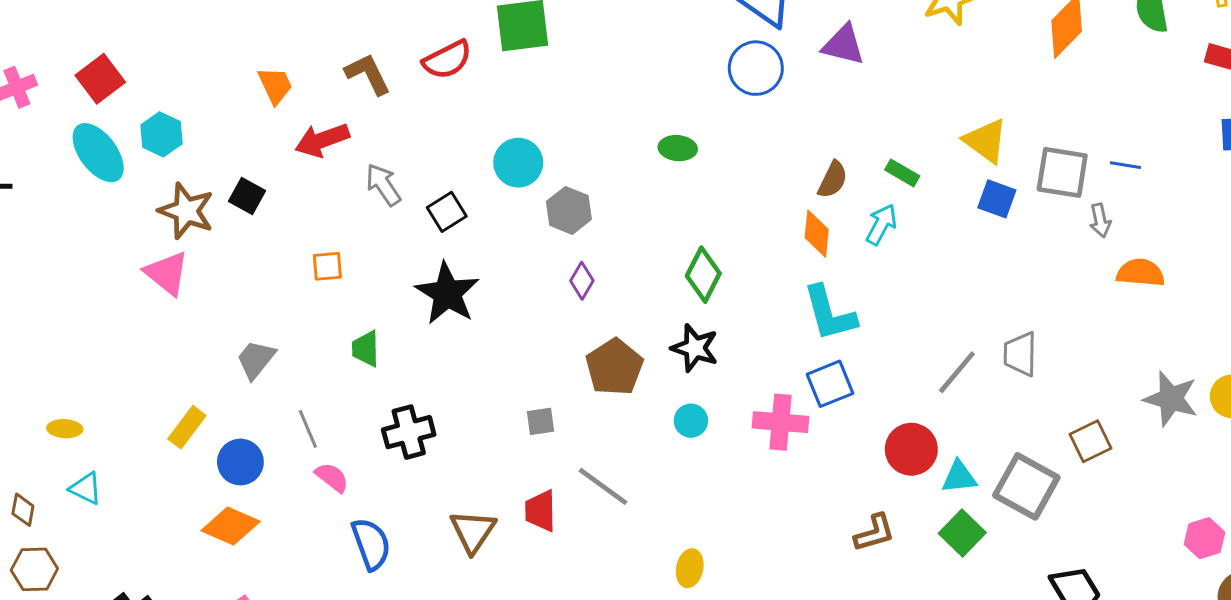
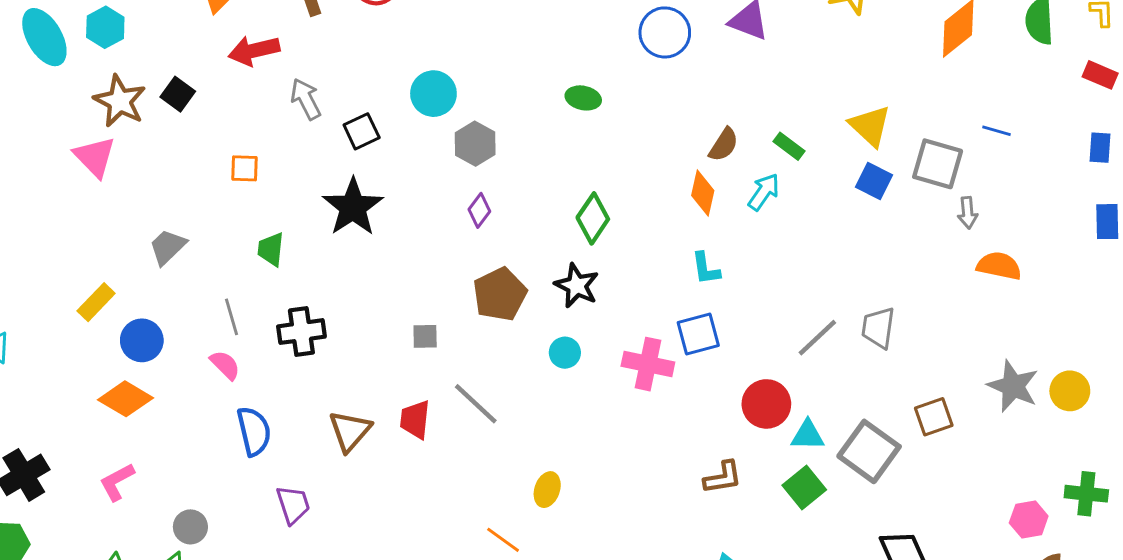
blue line: (1125, 165) -> (997, 131), moved
cyan L-shape: (830, 313) -> (706, 269), size x0.6
gray line: (308, 429) -> (231, 317), moved

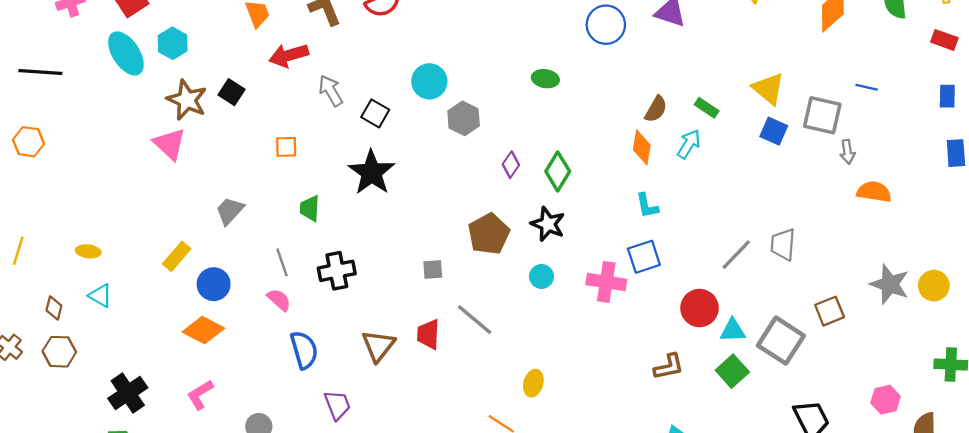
black square: (362, 131) -> (375, 113), turned -32
purple diamond: (479, 210) -> (511, 165), moved
pink hexagon: (1029, 520) -> (886, 400), moved

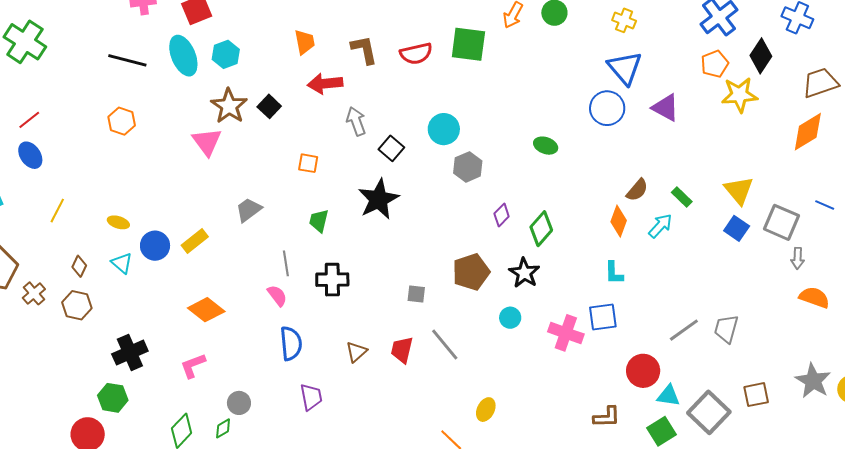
black line: (40, 72) -> (127, 60), moved
orange hexagon: (28, 142) -> (122, 121), moved
blue circle: (214, 284) -> (155, 246), moved
brown triangle: (378, 346) -> (356, 352), size x0.7

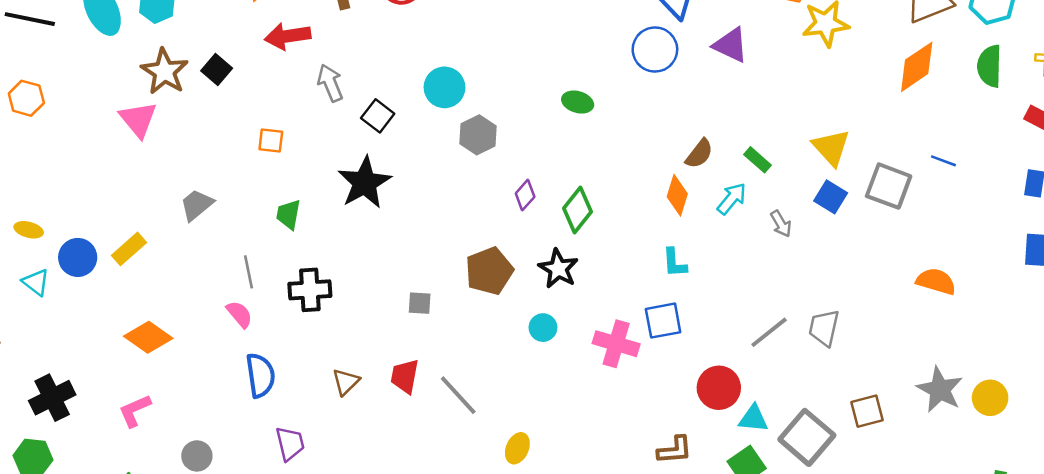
gray arrow: (798, 258) -> (781, 224), moved, turned -30
gray line: (445, 345) -> (458, 395), moved

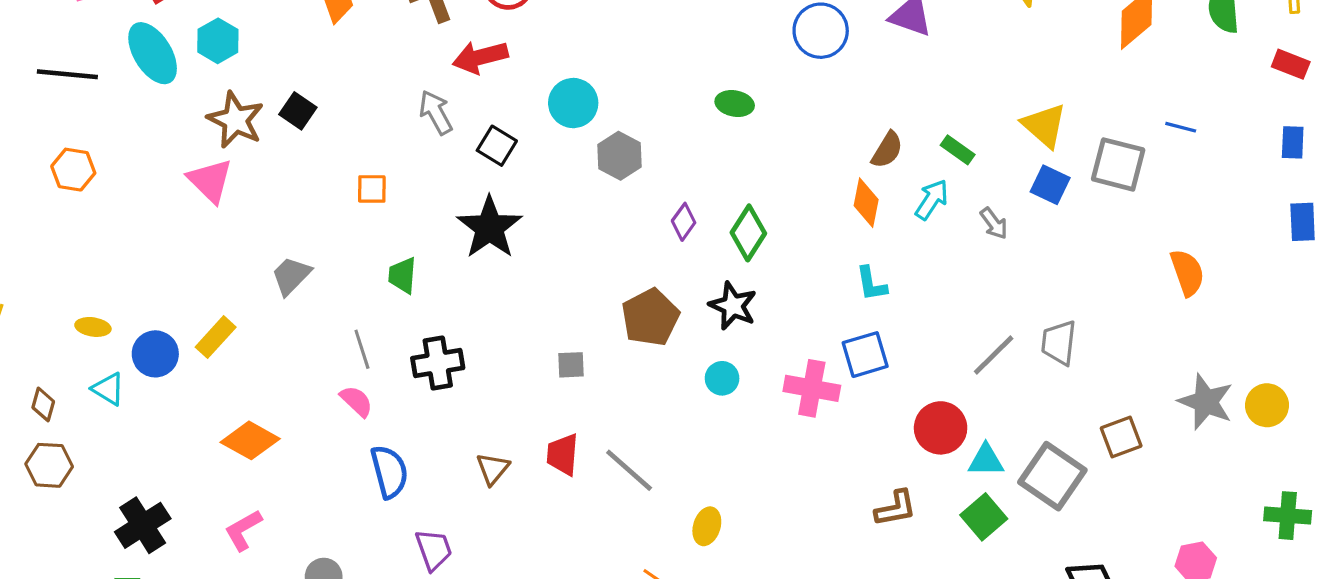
red arrow: (288, 36) -> (480, 57), moved
orange semicircle: (936, 281) -> (1187, 273), turned 60

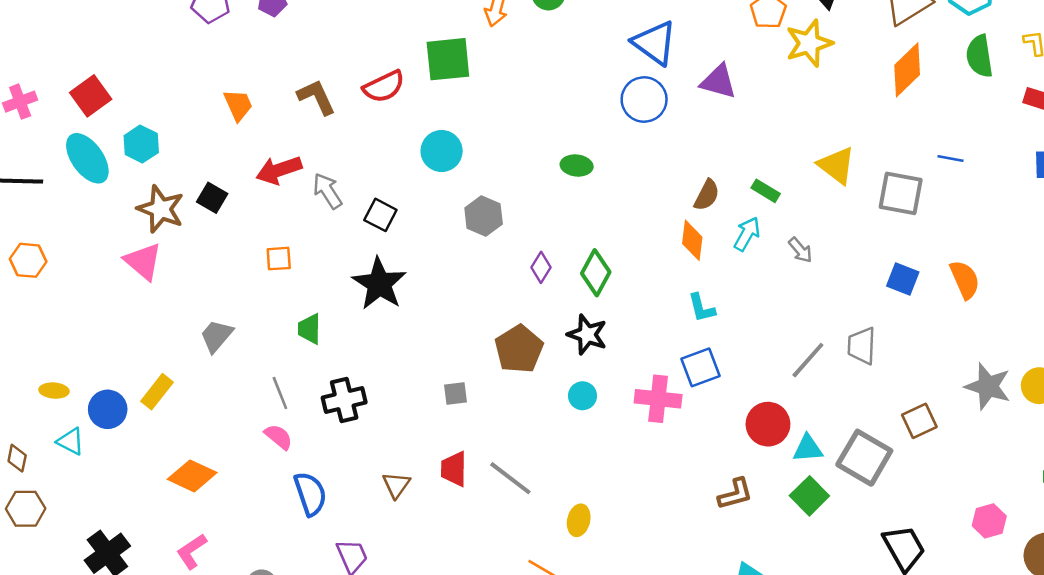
red arrow: (480, 57) -> (279, 170), moved
cyan circle: (573, 103) -> (442, 151), moved
blue square: (1050, 185) -> (903, 279), moved

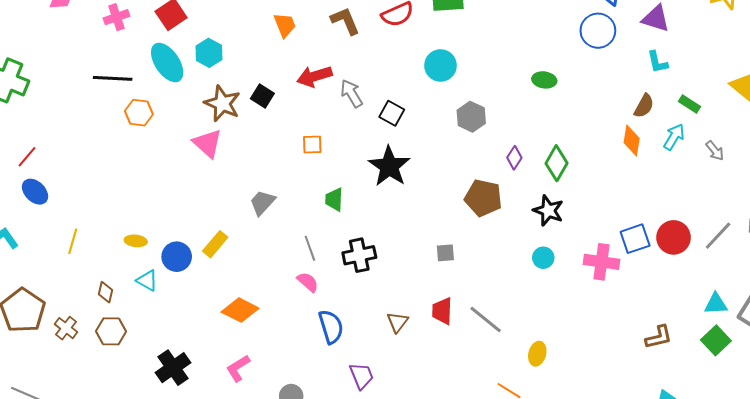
orange hexagon: (28, 260) -> (139, 113), moved
cyan L-shape: (702, 308) -> (657, 62), moved
brown pentagon: (519, 349) -> (483, 198), moved, turned -30
red circle: (768, 424) -> (674, 237), moved

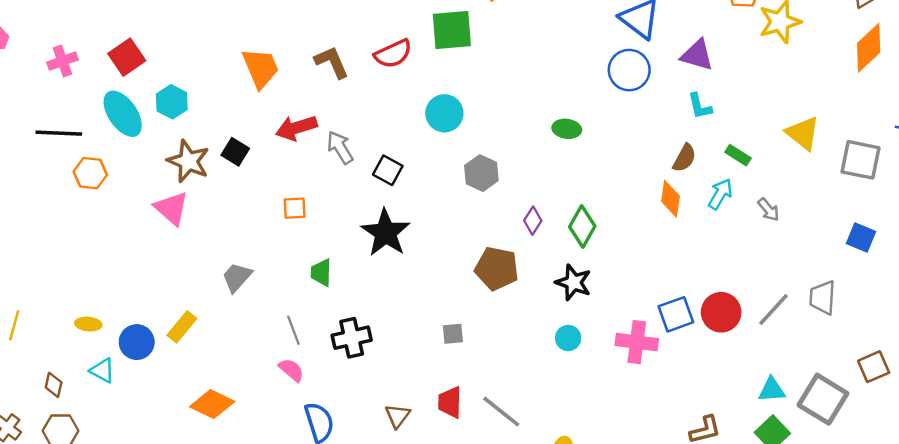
orange trapezoid: (285, 25) -> (261, 68), size x1.4

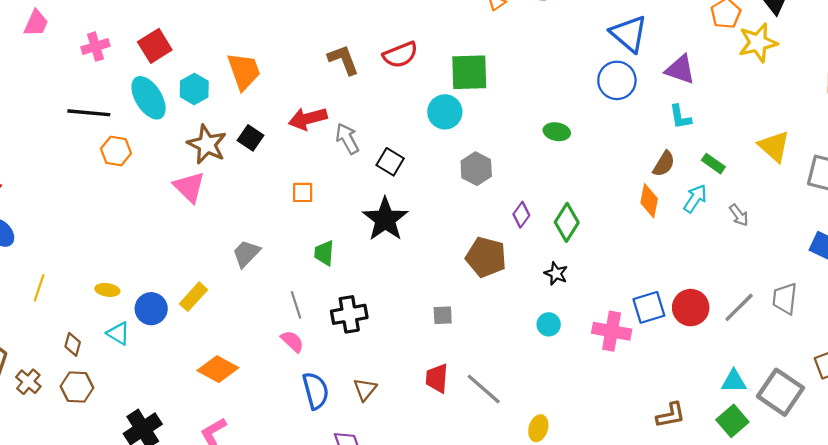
green square: (452, 30) -> (469, 72), moved
orange trapezoid: (261, 68) -> (244, 71), moved
black star: (573, 282) -> (556, 273), size x0.7
brown triangle: (398, 416) -> (365, 389), moved

